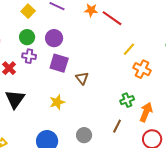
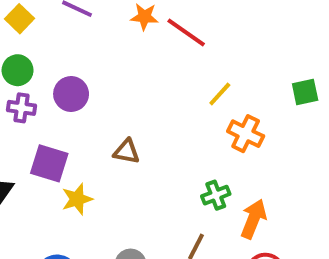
purple circle: (54, 38) -> (71, 94), moved
purple square: (59, 63) -> (49, 163), moved
brown triangle: (82, 78) -> (127, 152), turned -40

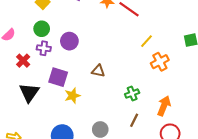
orange cross: (246, 134) -> (160, 62), turned 36
green cross: (216, 195) -> (132, 94), moved

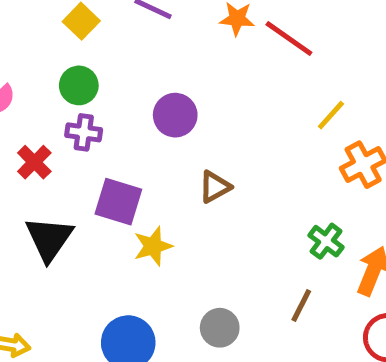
purple circle: (69, 41) -> (175, 115), moved
brown triangle: (98, 71) -> (215, 187), turned -40
green cross: (132, 94) -> (326, 241), moved, turned -32

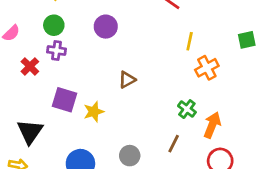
purple circle: (175, 115) -> (106, 27), moved
yellow line: (331, 115) -> (190, 41), turned -30
purple square: (118, 202) -> (64, 100), moved
black triangle: (49, 239) -> (30, 132), moved

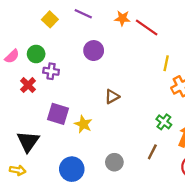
green circle: (54, 25) -> (36, 54), moved
yellow star: (94, 112) -> (83, 124), turned -30

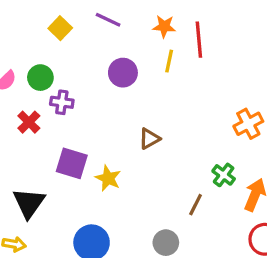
red line: (147, 28) -> (199, 40), turned 50
yellow line: (166, 63) -> (169, 61), moved
brown line: (152, 152) -> (196, 205), moved
gray circle: (114, 162) -> (166, 243), moved

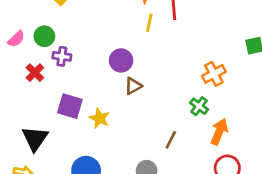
purple circle: (123, 73) -> (121, 60), moved
green cross: (224, 175) -> (199, 106), moved

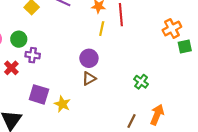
purple circle: (121, 60) -> (89, 58), moved
orange cross: (214, 74) -> (172, 29), moved
green cross: (199, 106) -> (141, 82), moved
brown line: (171, 140) -> (132, 121), moved

